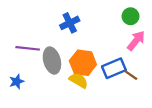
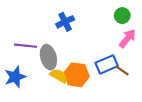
orange hexagon: (83, 63) -> (77, 75), moved
yellow semicircle: (79, 80) -> (59, 76), moved
blue star: (17, 82) -> (15, 77), size x1.5

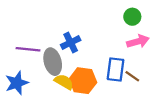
blue cross: (65, 22) -> (71, 43), moved
pink arrow: (127, 38) -> (138, 41), turned 36
blue rectangle: (107, 64) -> (115, 69), turned -60

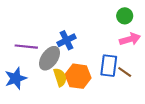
gray ellipse: (53, 62) -> (50, 58), turned 50
yellow semicircle: (64, 82) -> (60, 77), turned 42

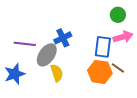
blue rectangle: (109, 66) -> (103, 47), moved
orange hexagon: (78, 76) -> (100, 72), moved

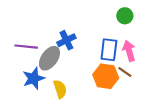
pink arrow: (123, 37) -> (129, 51), moved, turned -90
yellow semicircle: (57, 73) -> (60, 89), moved
blue star: (15, 74) -> (34, 78), moved

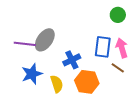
blue cross: (66, 40) -> (72, 60), moved
gray ellipse: (49, 58) -> (45, 40), moved
orange hexagon: (106, 76) -> (87, 82), moved

